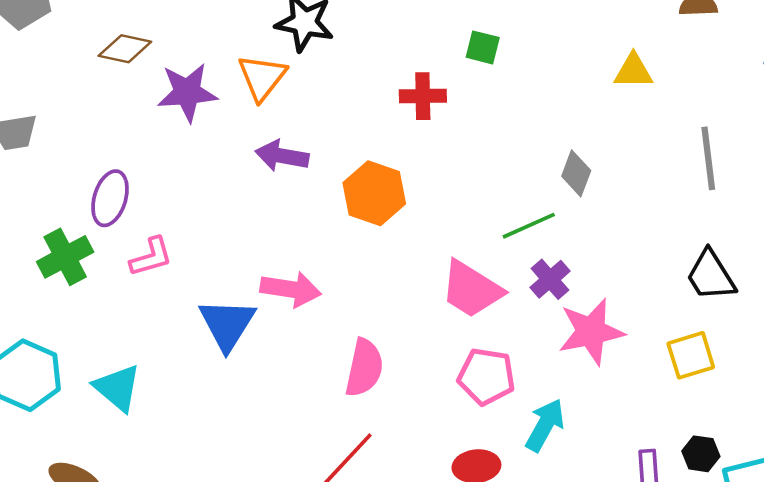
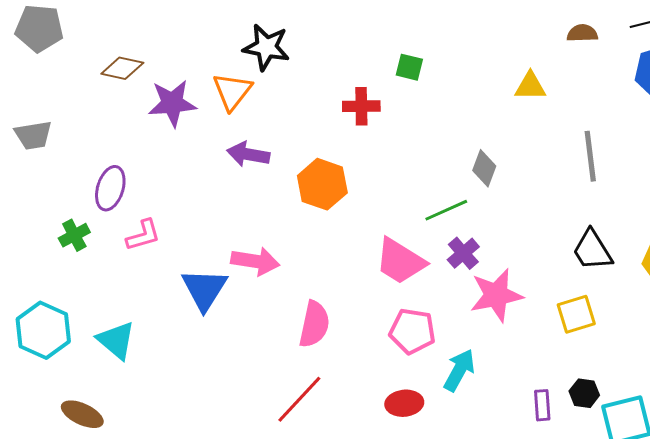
green cross: (65, 257) -> (74, 235), size x0.7

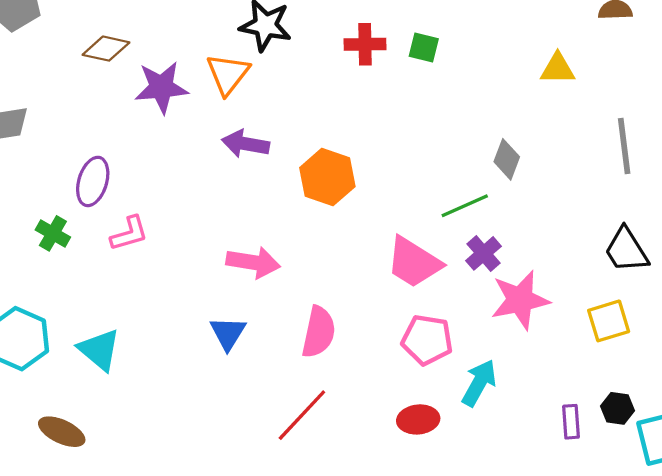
red cross: (361, 106) -> (365, 44), moved
green cross: (74, 235) -> (53, 233), turned -32
blue triangle: (204, 289) -> (228, 333), moved, size x0.7

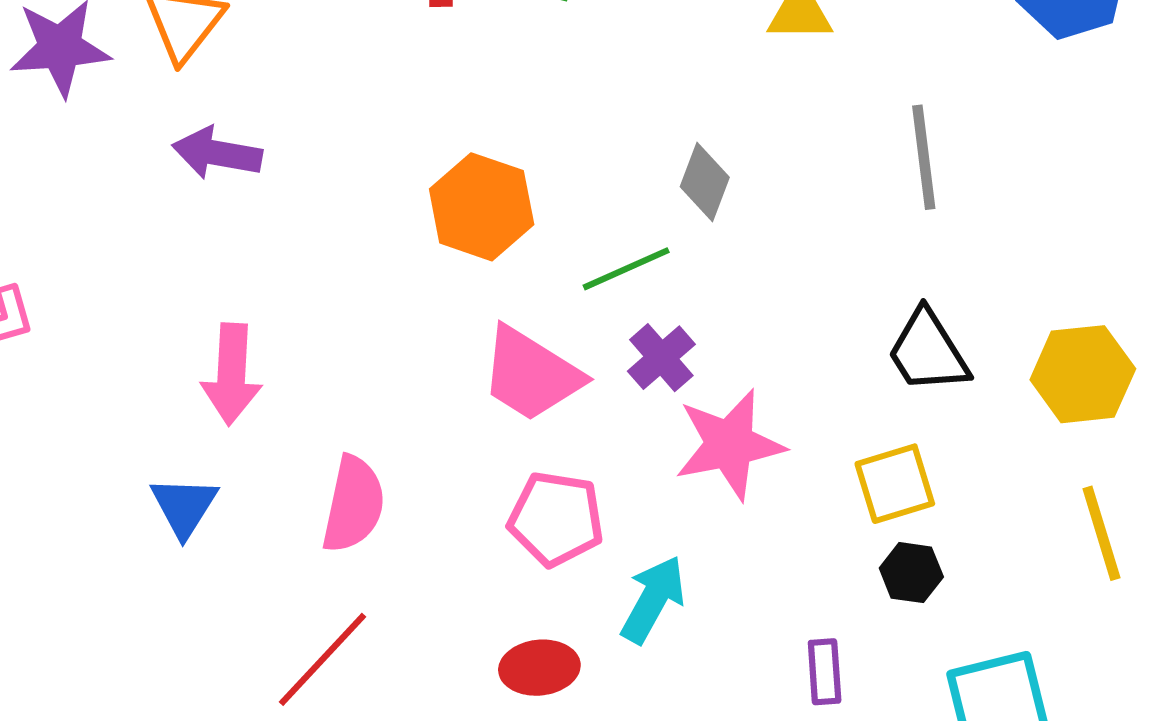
orange hexagon: (327, 177) -> (482, 207), moved
pink arrow: (253, 262) -> (232, 374), turned 84
black hexagon: (617, 408) -> (911, 573), moved

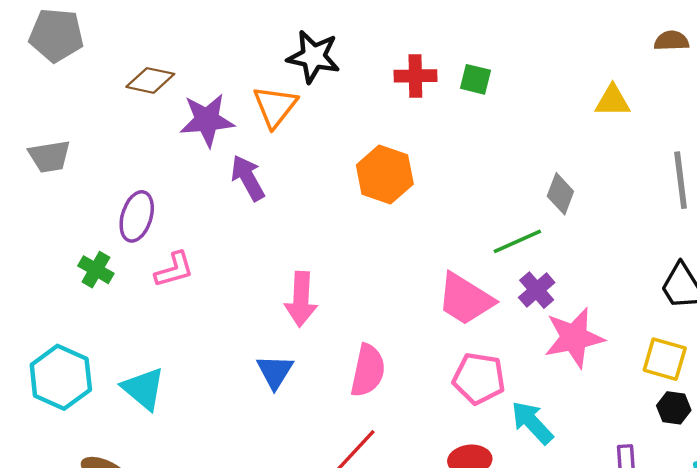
purple arrow: (217, 153) -> (248, 178), moved, turned 51
orange hexagon: (482, 207) -> (385, 174), moved
yellow square: (895, 484) -> (665, 359), turned 33
cyan arrow: (653, 599) -> (532, 423), turned -72

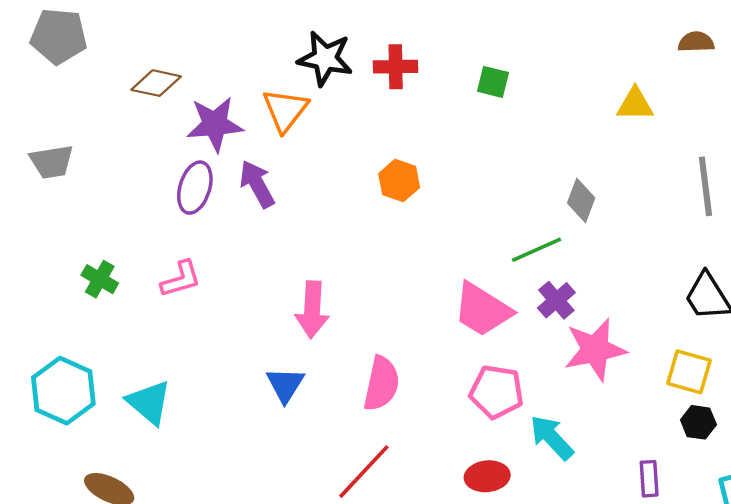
red cross: (415, 76) -> (396, 67), moved
orange hexagon: (385, 174) -> (399, 181), size x0.7
purple ellipse: (137, 216) -> (195, 188), moved

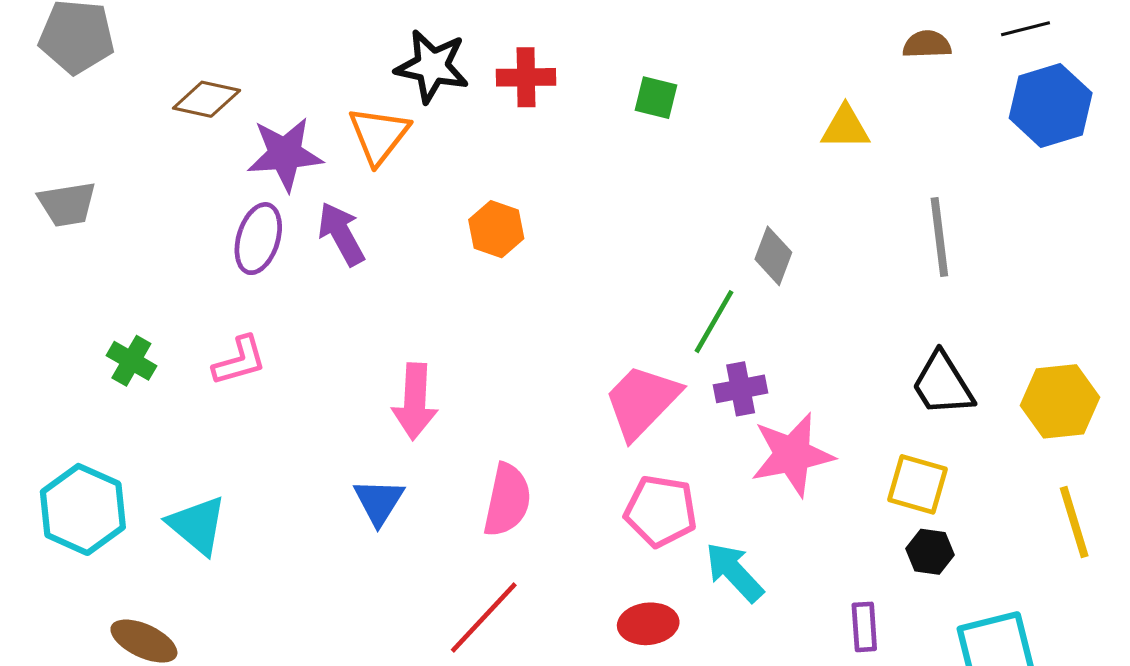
orange hexagon: (399, 181) -> (496, 229), moved
green line: (536, 250) -> (714, 322), turned -36
purple cross: (556, 300) -> (741, 389), turned 30
pink trapezoid: (482, 310) -> (642, 401), turned 102

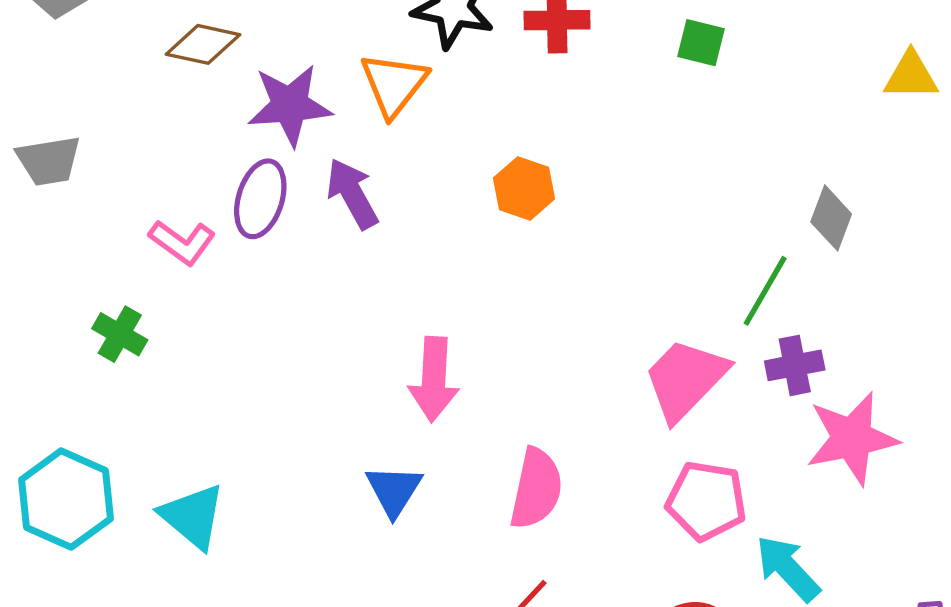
pink L-shape: (239, 361) -> (182, 242), moved, turned 52

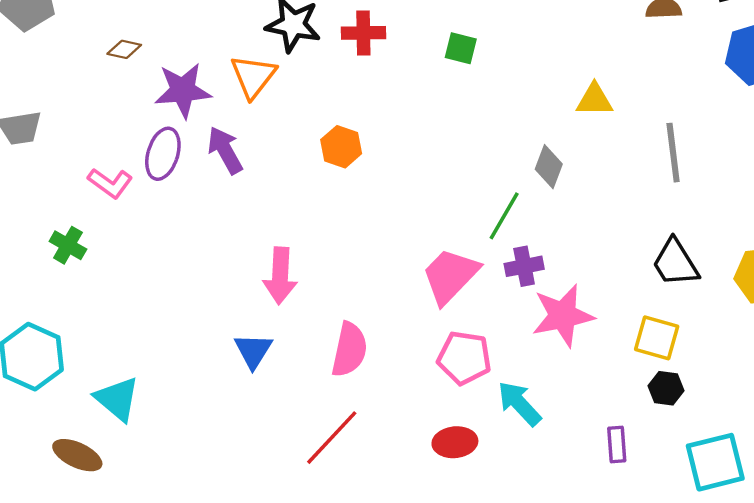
brown diamond: (203, 44) -> (124, 49), size x0.7
yellow triangle: (911, 76) -> (594, 100), moved
cyan triangle: (193, 516) -> (117, 399), moved

